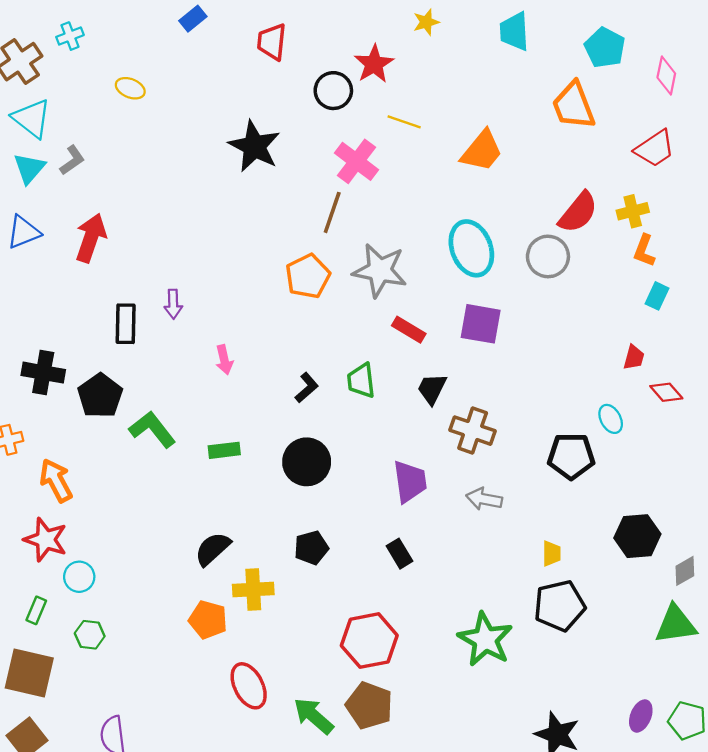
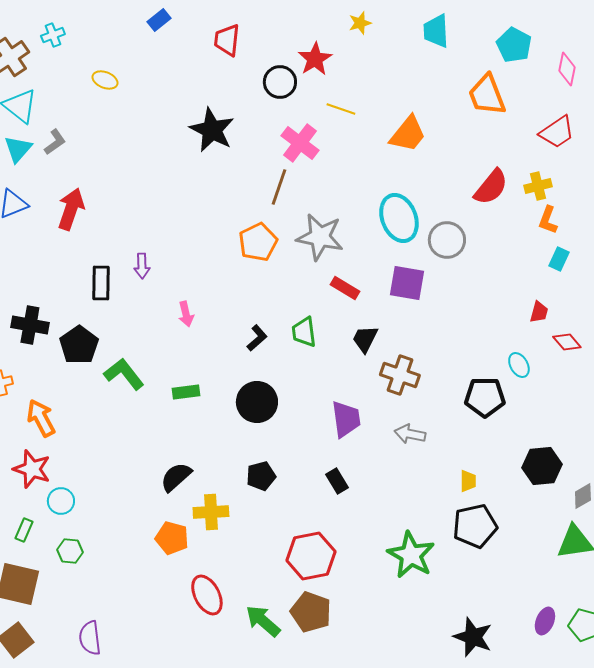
gray circle: (548, 256) -> (447, 240), moved

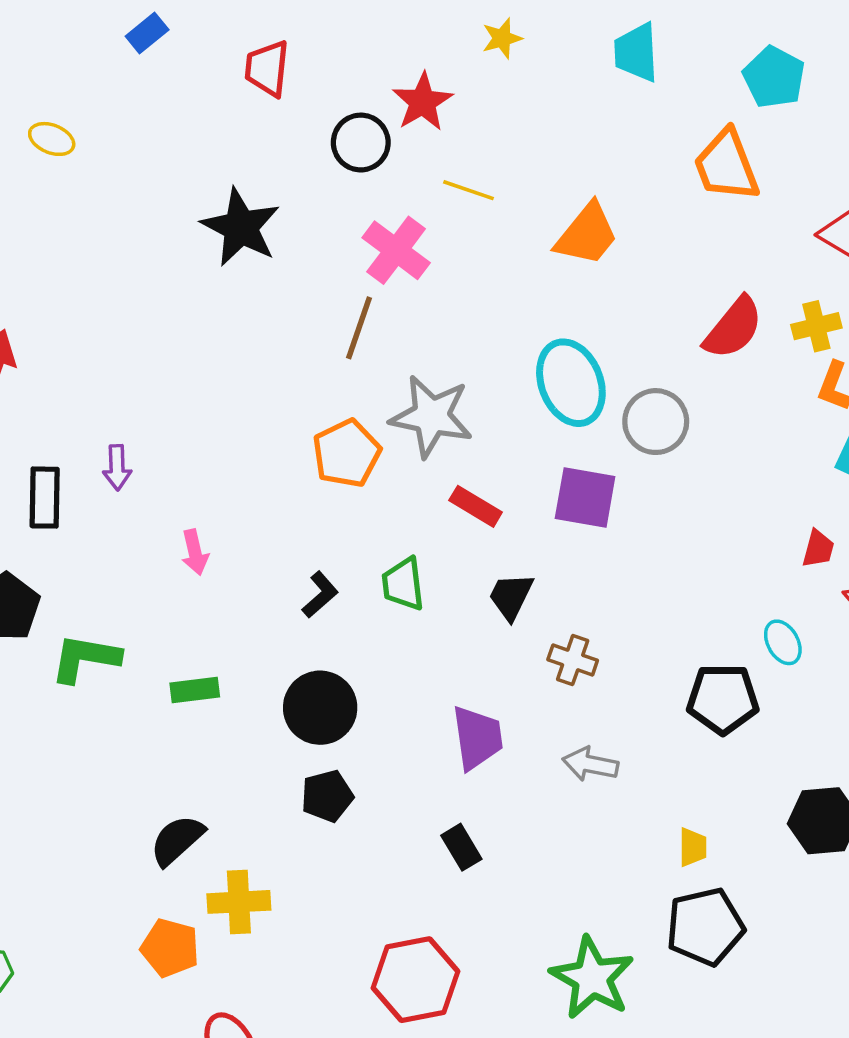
orange pentagon: (258, 242) -> (347, 453), moved
green L-shape: (124, 374) -> (85, 658), turned -42
brown cross: (400, 375) -> (573, 660), size x0.7
black pentagon: (261, 476) -> (327, 796), moved

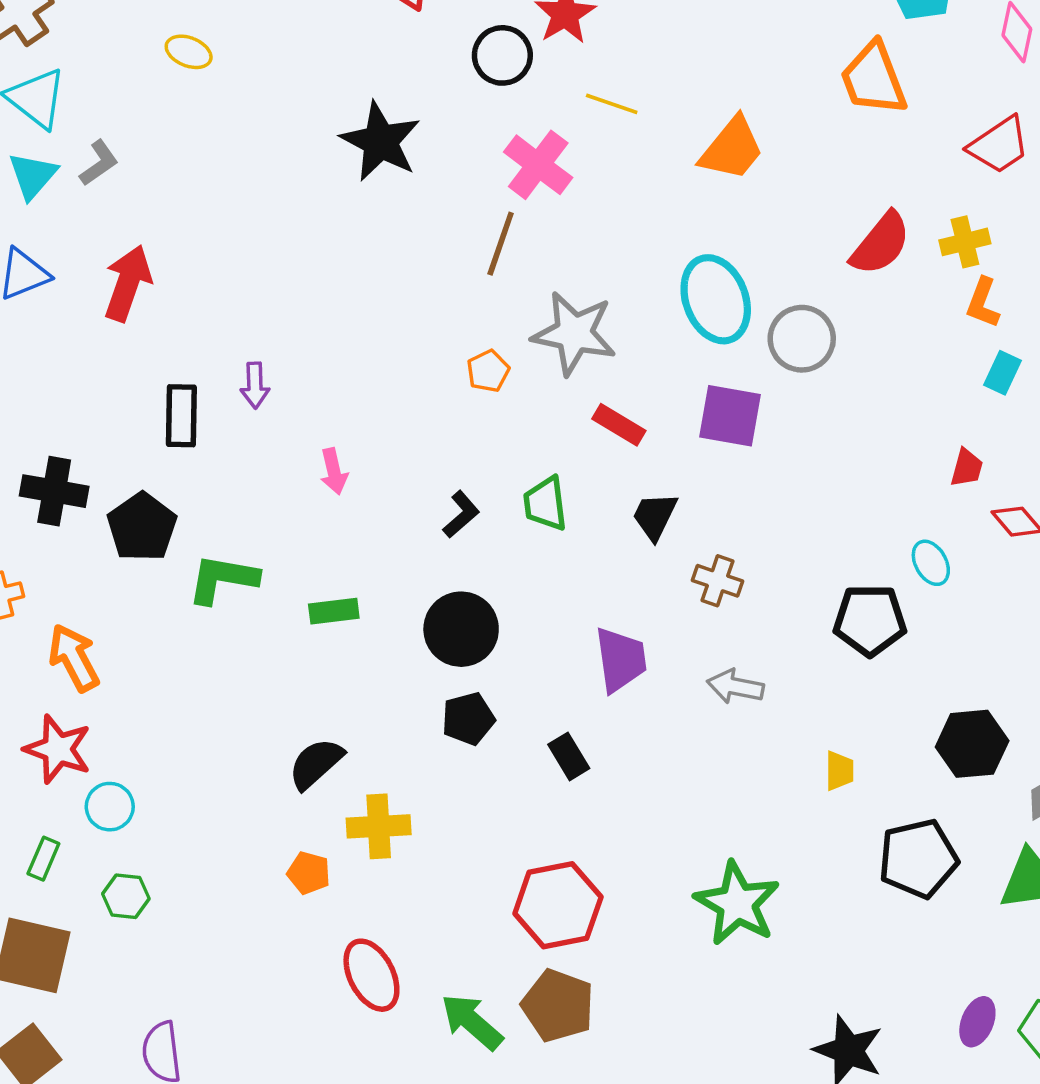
orange pentagon: (347, 453) -> (488, 371), size x0.6
black rectangle: (461, 847) -> (569, 756), moved
black pentagon: (705, 927) -> (918, 859), moved
orange pentagon: (170, 948) -> (309, 873), size x0.7

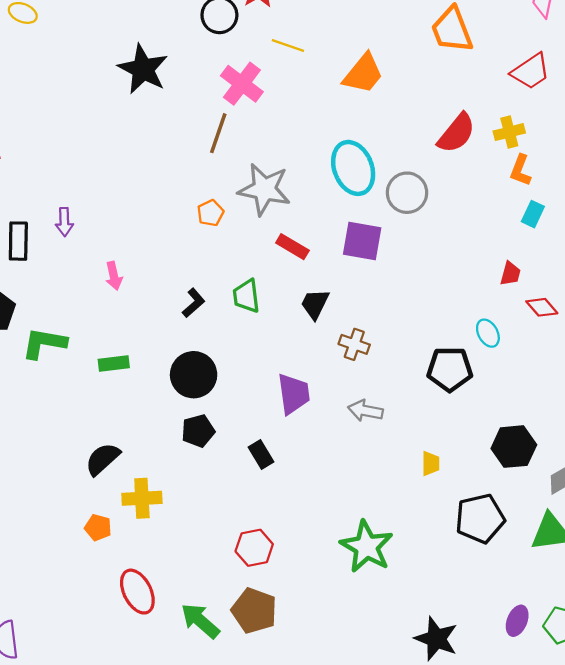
red hexagon: (558, 905) -> (254, 548), size x0.7

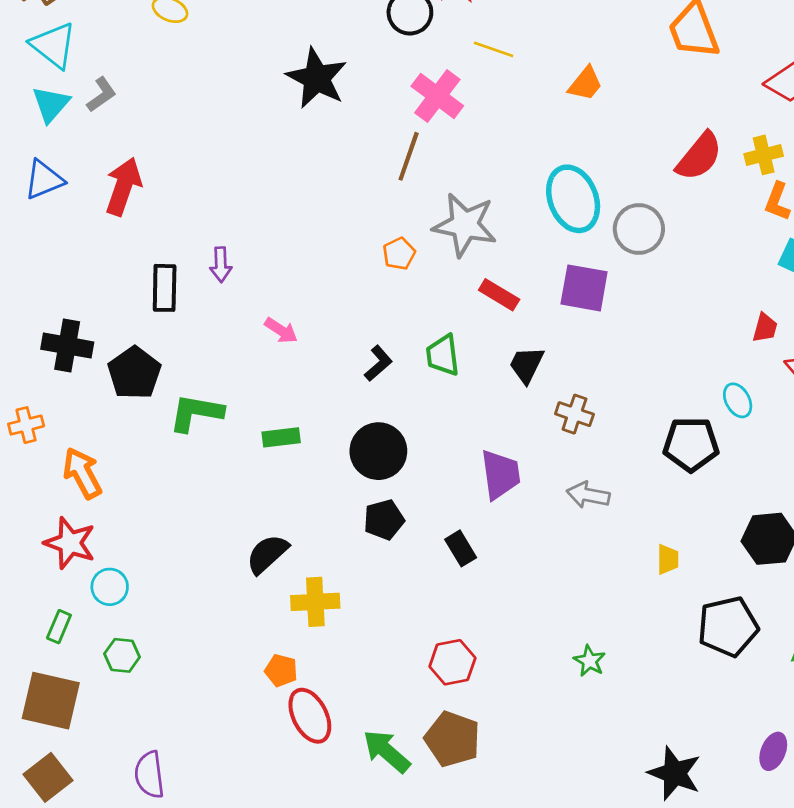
orange trapezoid: (363, 74) -> (585, 84), size x0.7
pink arrow: (114, 276) -> (281, 330), turned -44
orange pentagon: (98, 528) -> (281, 670), moved
green star: (367, 547) -> (590, 661), size x0.5

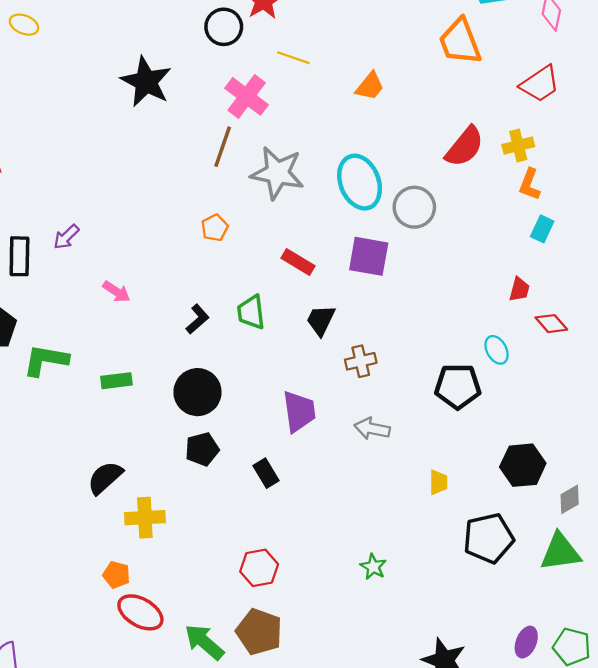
gray star: (465, 225) -> (277, 173), moved
purple arrow: (221, 265) -> (66, 237), turned 48
brown cross: (574, 414) -> (361, 361), turned -32
red ellipse: (310, 716) -> (140, 612), turned -33

